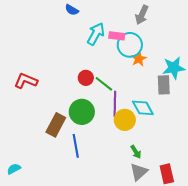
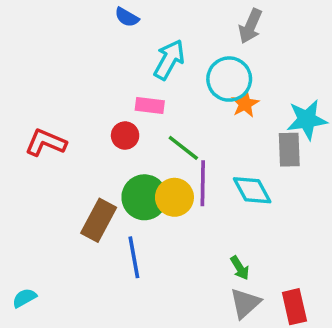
pink rectangle: (117, 36) -> (150, 106), moved
red circle: (86, 78) -> (125, 136), moved
yellow circle: (125, 120) -> (174, 197), moved

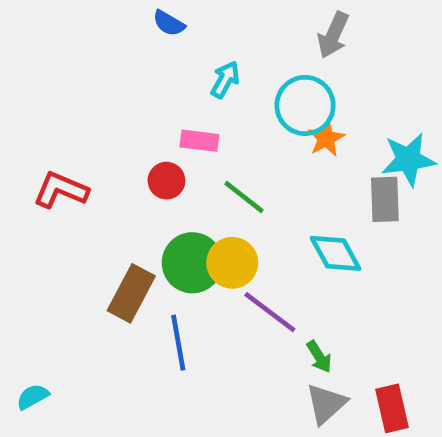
cyan arrow: (169, 60) -> (225, 80), size x0.7
purple line: (203, 183) -> (270, 312), moved, turned -54

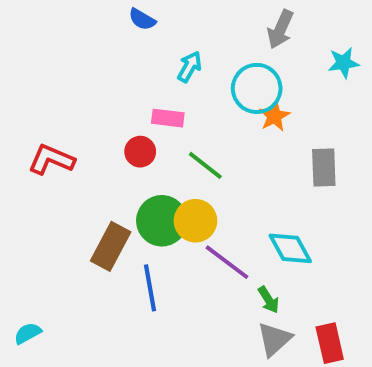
cyan star: (408, 159) -> (344, 63), moved, size x0.7
cyan diamond: (336, 253) -> (290, 248), moved

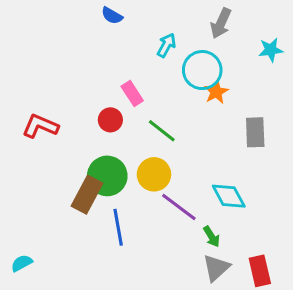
cyan arrow: (190, 67) -> (166, 45), moved
pink rectangle: (168, 118) -> (132, 93), turned 50
green circle: (162, 221) -> (107, 176), moved

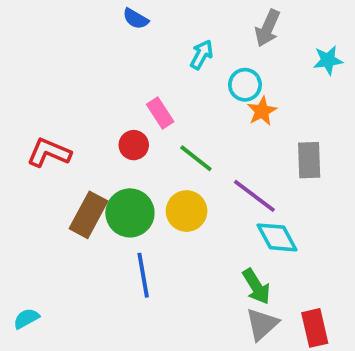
cyan circle: (202, 70) -> (245, 85), size x0.7
brown rectangle: (87, 195) -> (88, 215), moved
purple line: (179, 207) -> (254, 196), moved
green arrow: (212, 237) -> (256, 286), size x1.4

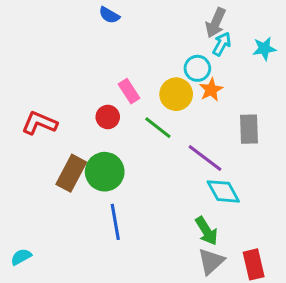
cyan arrow: (202, 55) -> (222, 44), moved
yellow circle: (187, 211) -> (176, 94), moved

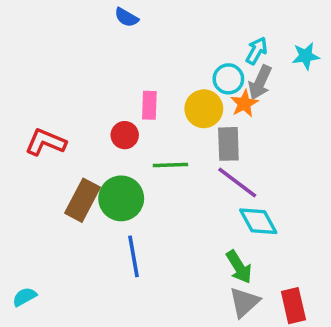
gray arrow: (216, 23) -> (260, 82), moved
pink rectangle: (129, 91) -> (149, 105), turned 35
green line: (158, 128) -> (170, 165), moved, turned -40
gray rectangle: (249, 129) -> (228, 144), moved

